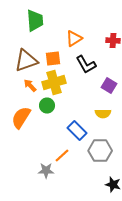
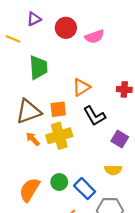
green circle: (47, 106) -> (59, 182), moved
orange semicircle: (21, 118) -> (30, 190), moved

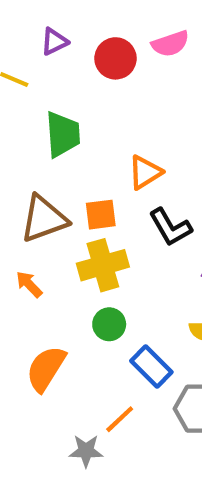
pink semicircle: (94, 37) -> (170, 44), moved
orange arrow: (33, 139) -> (29, 284), moved
green circle: (59, 182) -> (109, 324), moved

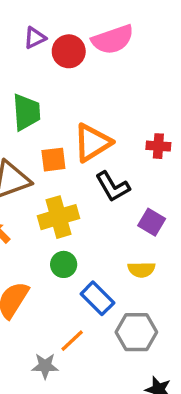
purple triangle: (54, 42) -> (35, 38), moved
pink semicircle: (170, 44) -> (113, 39), size x1.4
orange triangle: (145, 172) -> (92, 143), size x1.4
orange square: (101, 215) -> (53, 160), moved

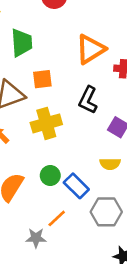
orange triangle: (92, 143) -> (91, 49), moved
black L-shape: (113, 187) -> (88, 100), turned 56
green circle: (64, 264) -> (50, 175), moved

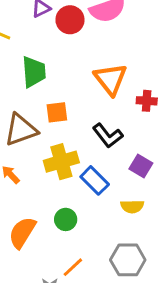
orange triangle: (91, 49) -> (110, 79), turned -36
black L-shape: (88, 100) -> (108, 136), turned -64
blue rectangle: (76, 186) -> (95, 180), moved

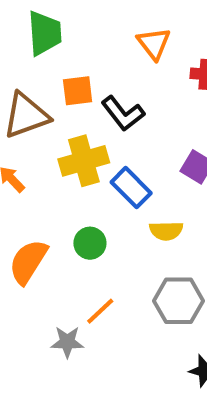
orange triangle: (110, 79) -> (154, 43), size x0.7
black L-shape: (108, 136) -> (123, 113), moved
yellow semicircle: (132, 206) -> (166, 231), moved

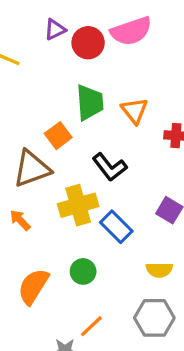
green trapezoid: (45, 33) -> (90, 102), moved
orange square: (78, 91) -> (58, 136), moved, turned -30
yellow semicircle: (166, 231) -> (159, 270), moved

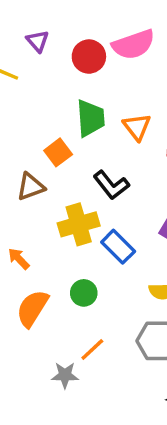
purple triangle: (55, 29) -> (38, 41), moved, turned -45
brown triangle: (32, 169) -> (31, 187), size x0.7
orange arrow: (20, 220) -> (19, 259), moved

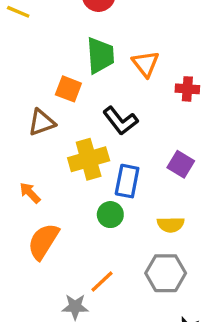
orange square: (58, 152) -> (68, 89), turned -32
blue rectangle: (118, 247) -> (127, 181), turned 56
green circle: (84, 293) -> (110, 215), moved

